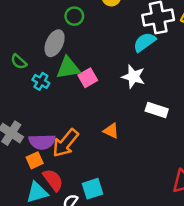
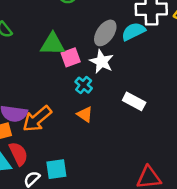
gray ellipse: (55, 43) -> (105, 33), moved
white star: (133, 77) -> (102, 62), moved
cyan cross: (41, 81) -> (84, 85), moved

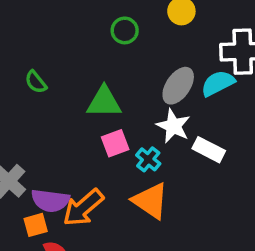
pink square: (71, 57) -> (115, 143), moved
white rectangle: (134, 101) -> (209, 150), moved
orange triangle: (85, 114) -> (150, 201), size x1.6

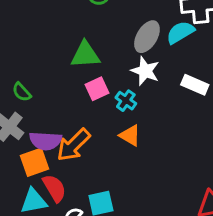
green semicircle: (36, 82) -> (22, 92), moved
white rectangle: (209, 150) -> (195, 85), moved
orange triangle: (150, 201) -> (130, 135), size x0.7
orange square: (36, 225) -> (34, 162), size x1.4

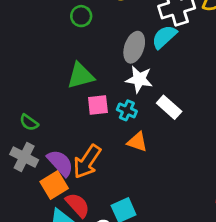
white rectangle: (195, 85) -> (169, 107), moved, turned 30
pink square: (97, 89) -> (98, 105), turned 30
purple semicircle: (45, 141) -> (60, 163), turned -124

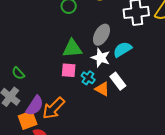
cyan semicircle: (164, 37) -> (122, 49), moved
green triangle: (81, 76) -> (72, 48), moved
orange triangle: (137, 142) -> (102, 89), moved
purple semicircle: (60, 163) -> (35, 106), turned 65

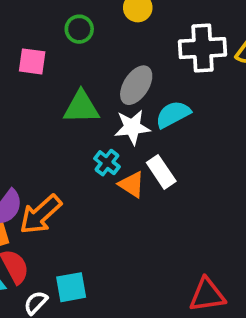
white star: (101, 58) -> (132, 127), turned -30
pink square: (69, 70) -> (32, 61), moved

